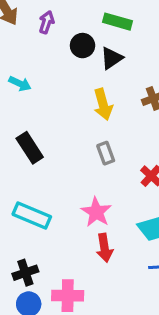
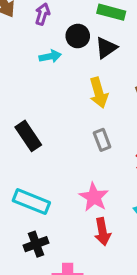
cyan arrow: (20, 84) -> (50, 56), moved, turned -35
black cross: (25, 273) -> (36, 244), moved

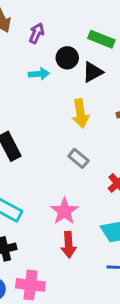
gray rectangle: (102, 140) -> (78, 158), turned -36

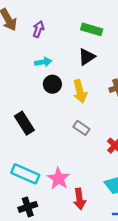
black circle: (67, 58) -> (52, 84), moved
pink star: (64, 211) -> (59, 178), moved

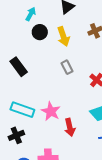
cyan arrow: (43, 62) -> (31, 14), turned -48
gray rectangle: (81, 128) -> (67, 67), turned 32
black cross: (28, 207) -> (16, 135), moved

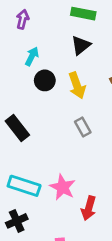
red arrow: (70, 127) -> (89, 208), turned 30

